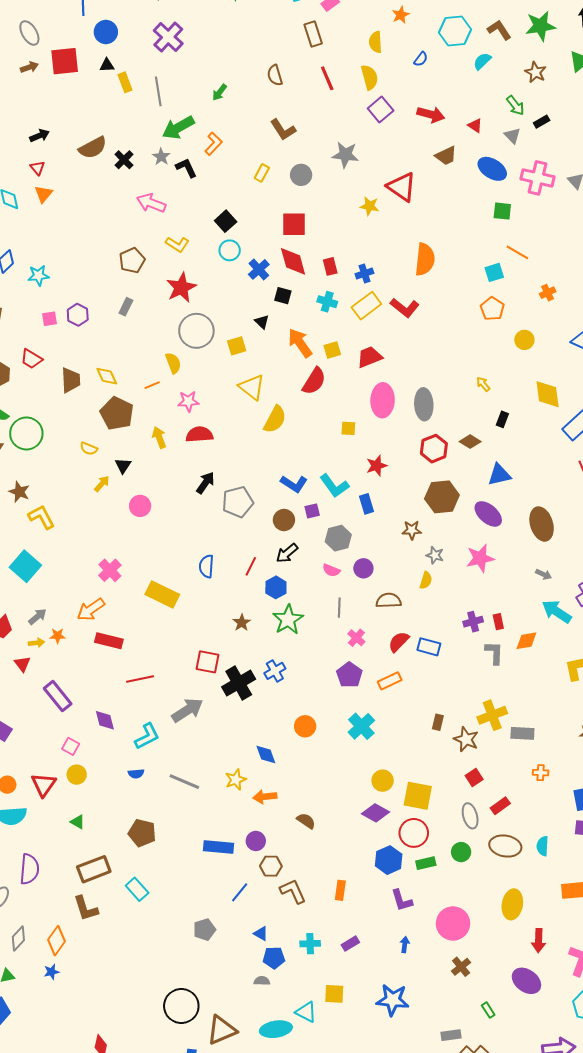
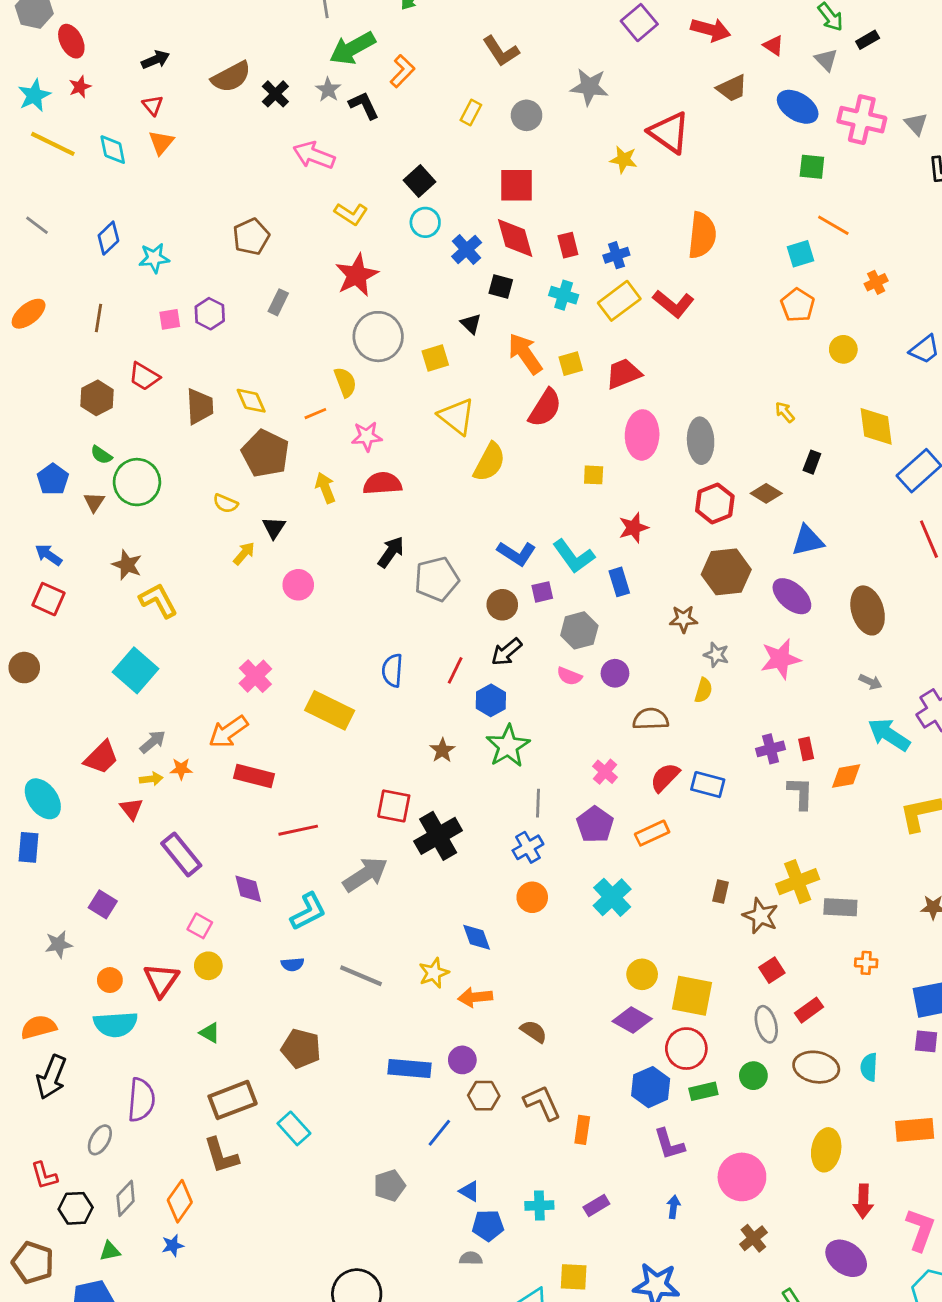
brown pentagon: (132, 260) -> (251, 237), moved
gray line: (339, 608) -> (538, 803), moved
blue cross: (275, 671) -> (528, 847), moved
brown L-shape: (293, 891) -> (542, 1103), moved

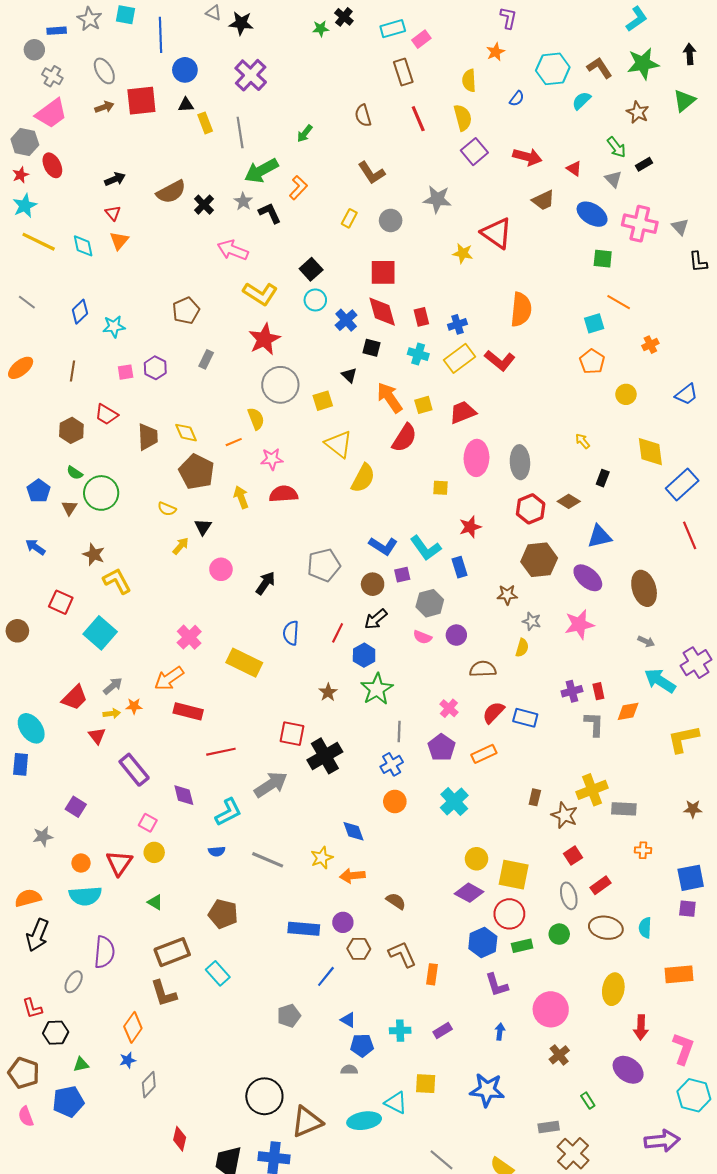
red star: (80, 87) -> (21, 175), moved
yellow L-shape: (351, 214) -> (260, 294), size x1.4
black arrow: (391, 552) -> (265, 583), moved
red square: (49, 599) -> (61, 602), moved
gray diamond: (126, 1198) -> (149, 1085), moved

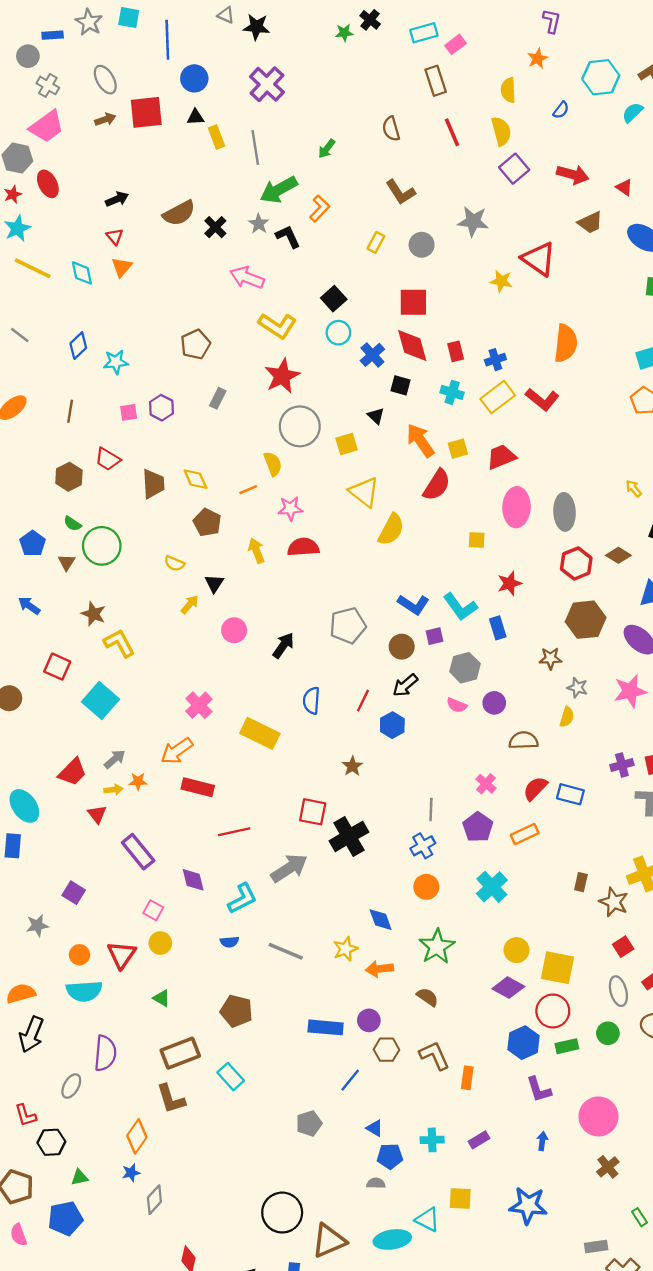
brown pentagon: (197, 472) -> (207, 522), size x0.7
green star: (377, 689) -> (437, 947), moved

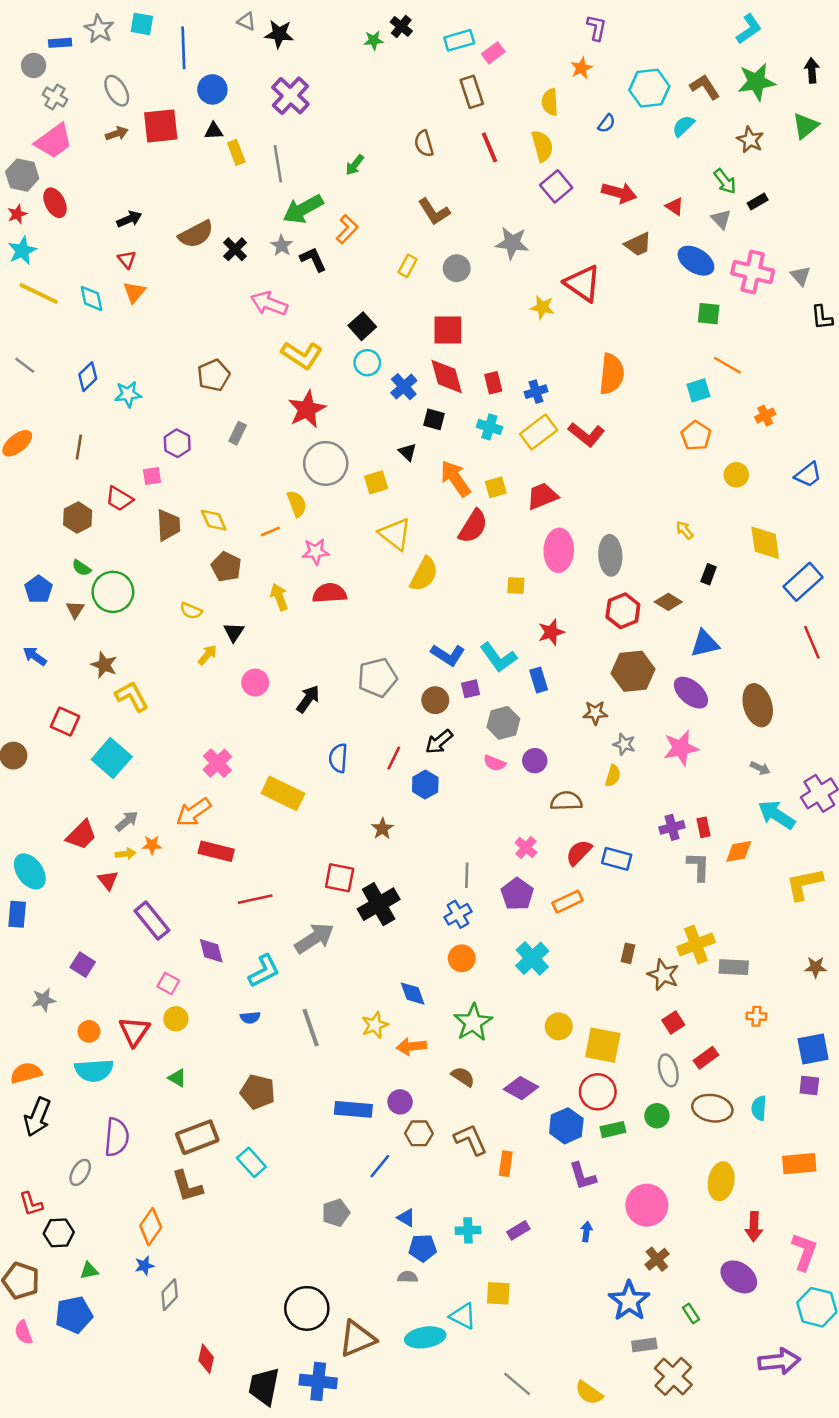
pink square: (129, 412) -> (152, 476), moved
gray line: (286, 951) -> (311, 1028), turned 48
purple diamond: (508, 988) -> (521, 1088), moved
blue star: (528, 1205) -> (629, 1301), moved, turned 30

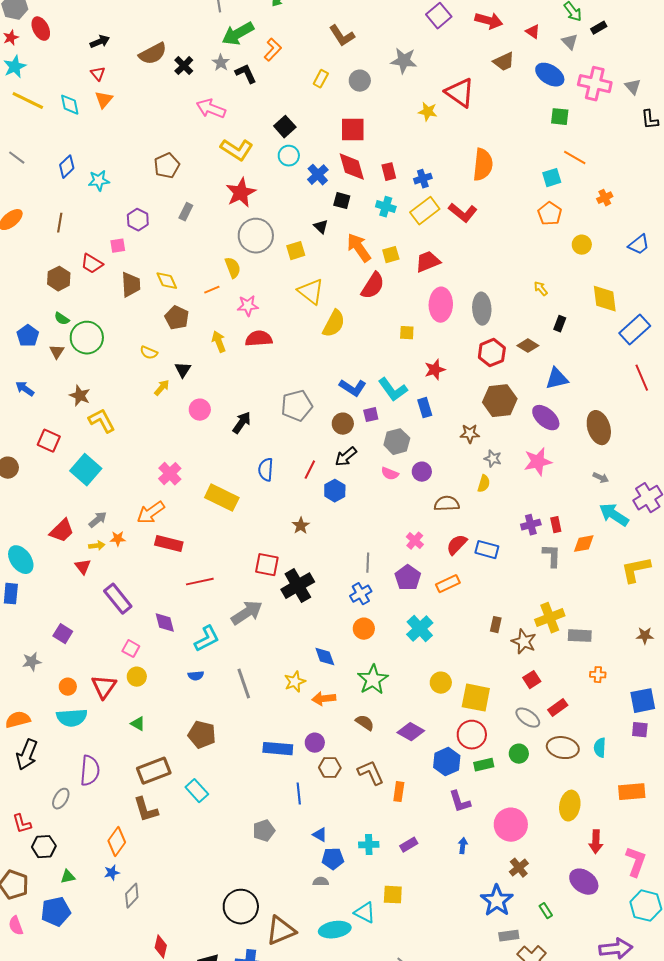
gray ellipse: (668, 1070) -> (528, 718), turned -40
blue line: (380, 1166) -> (299, 794), turned -45

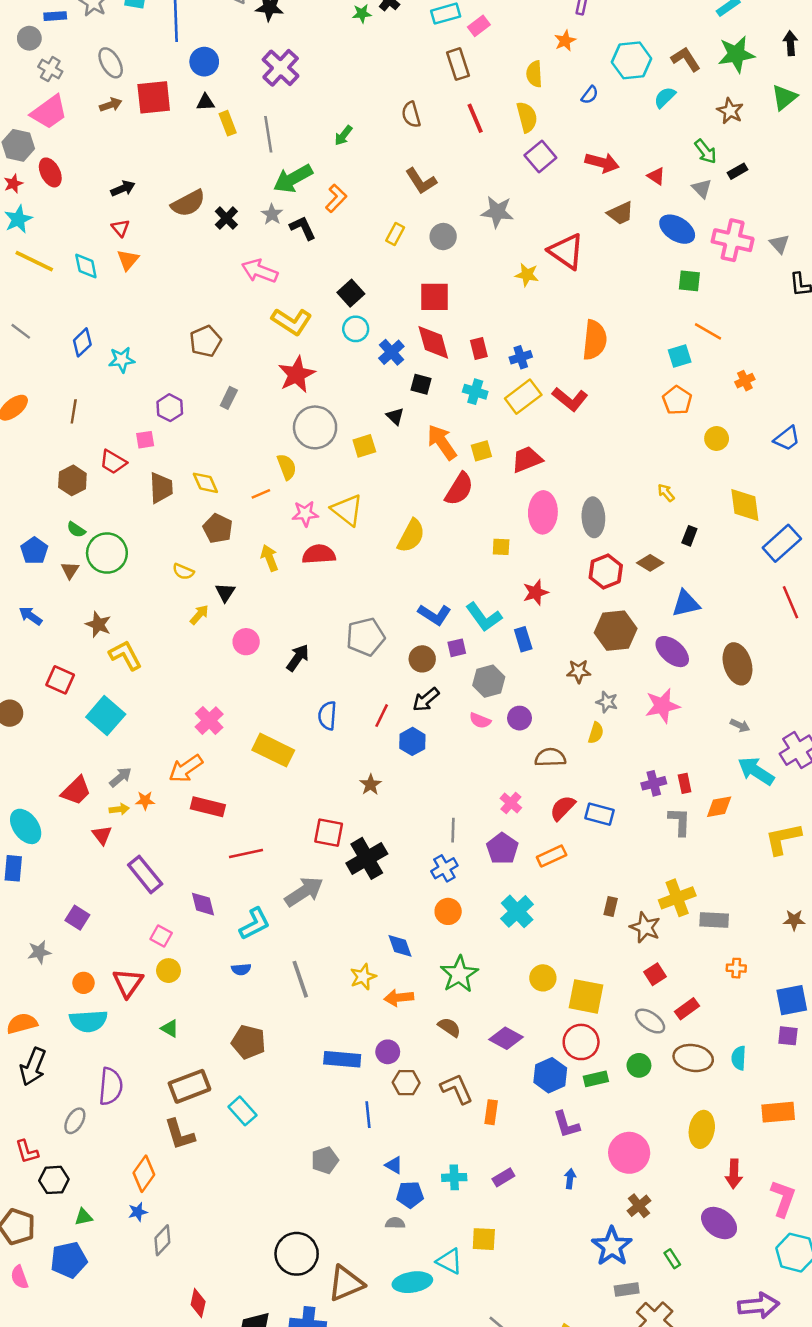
yellow triangle: (311, 292) -> (347, 510), moved

